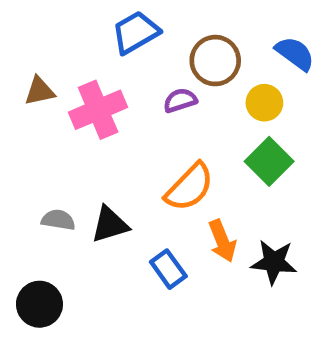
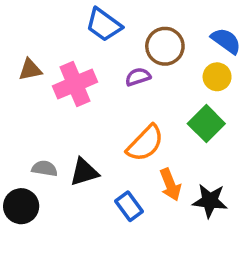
blue trapezoid: (136, 32) -> (104, 25), turned -114
yellow circle: (264, 103) -> (217, 77), moved
black circle: (39, 304) -> (21, 206), moved

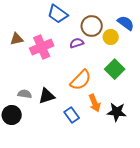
yellow circle: (217, 77) -> (111, 37), moved

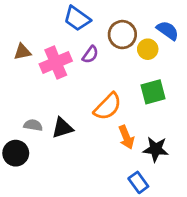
purple semicircle: (77, 43) -> (90, 55), moved, turned 144
green square: (115, 69) -> (153, 92), turned 30
blue rectangle: (72, 115) -> (138, 182), moved

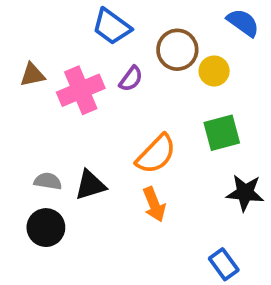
blue semicircle: (168, 31) -> (243, 23), moved
orange arrow: (126, 137) -> (154, 204), moved
black star: (156, 149) -> (245, 193), moved
black circle: (16, 153) -> (46, 228), moved
blue rectangle: (138, 182) -> (224, 264), moved

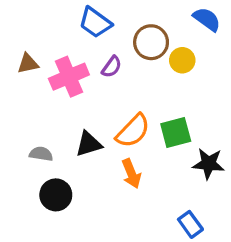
green square: (222, 133) -> (176, 132), moved
black triangle: (90, 185) -> (89, 144), moved
black circle: (46, 228) -> (56, 195), moved

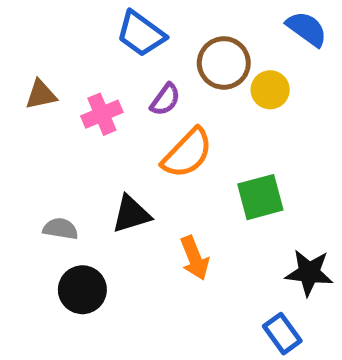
pink cross: (69, 77) -> (102, 114), size x0.7
orange semicircle: (133, 131) -> (187, 153), moved
black star: (209, 164) -> (309, 273), moved

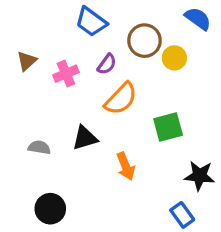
brown triangle: (41, 95) -> (27, 61), turned -30
black circle: (82, 290) -> (50, 209), moved

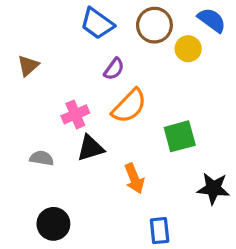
brown circle: (145, 41) -> (154, 25), moved
yellow circle: (174, 58) -> (188, 49), moved
pink cross: (66, 74) -> (75, 114), moved
blue rectangle: (182, 215) -> (160, 231), moved, turned 30

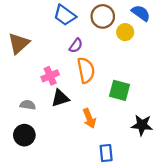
brown triangle: (28, 66) -> (19, 43), size x1.5
orange semicircle: (129, 106) -> (86, 70), turned -55
green square: (180, 136) -> (120, 90), turned 30
black circle: (53, 224) -> (24, 135), moved

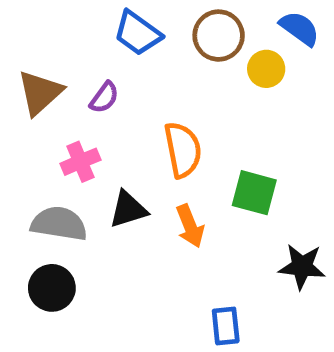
purple semicircle: (76, 46) -> (104, 97), moved
pink cross: (50, 76) -> (80, 162), moved
gray semicircle: (28, 105) -> (59, 224), size x1.6
orange arrow: (89, 118) -> (190, 226), moved

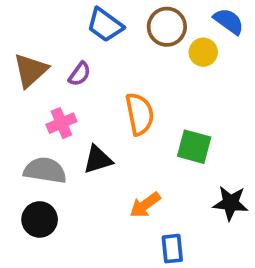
orange arrow: (190, 226) -> (145, 205), moved, turned 76

